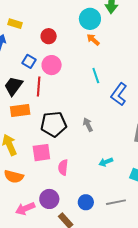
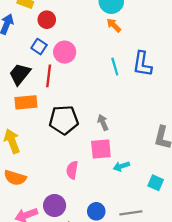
red circle: (49, 36) -> (47, 20), moved
blue L-shape: (119, 94) -> (142, 64), moved, turned -30
pink square: (41, 153) -> (101, 149), moved

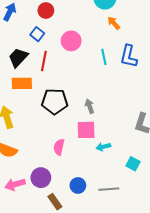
orange arrow: (114, 25) -> (114, 23), moved
pink circle: (65, 52) -> (71, 41), moved

